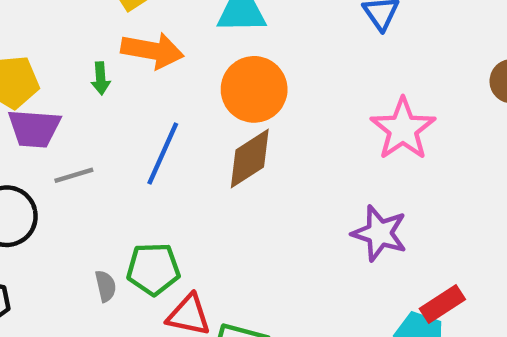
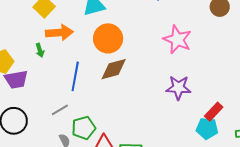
brown diamond: (250, 158) -> (114, 69), turned 32
gray line: (74, 175) -> (60, 110), moved

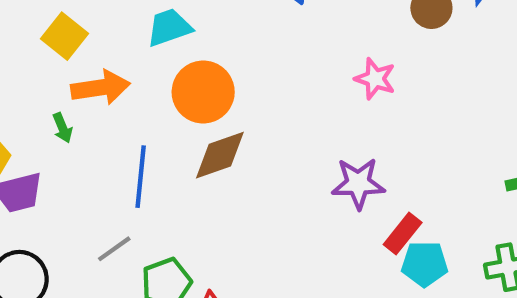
pink star: (177, 40) -> (375, 79), moved, size x0.7
red rectangle: (214, 112) -> (403, 233), moved

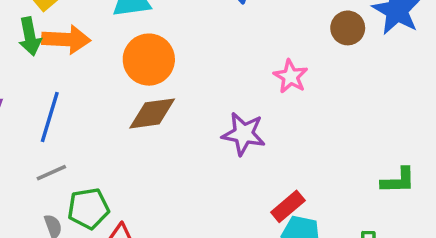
green arrow: (63, 128) -> (30, 36), moved, size x1.5
blue line: (141, 177) -> (50, 117), moved
purple star: (358, 183) -> (244, 134), moved

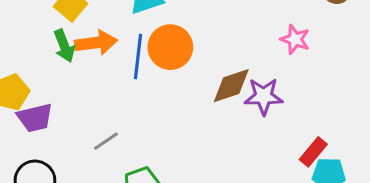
brown diamond: (152, 113) -> (231, 86), moved
blue line: (50, 117) -> (138, 56), moved
gray line: (51, 173) -> (106, 141), moved

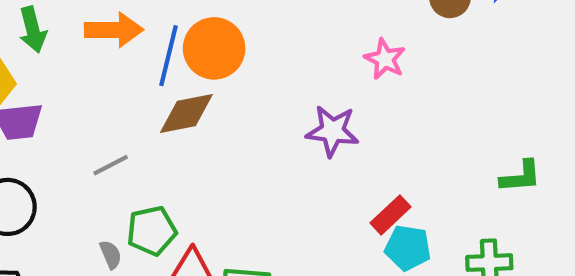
green arrow: (64, 46) -> (33, 30), moved
brown diamond: (231, 86) -> (186, 113), moved

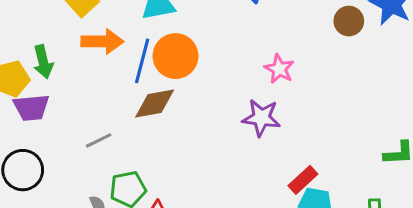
green arrow: (33, 30) -> (43, 62), moved
pink star: (385, 59) -> (279, 69), moved

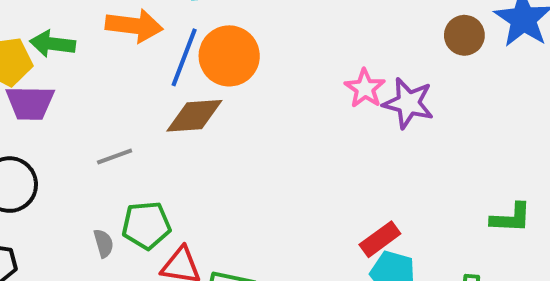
green arrow: (43, 62) -> (53, 44), turned 104
purple star: (261, 118) -> (408, 103), moved

